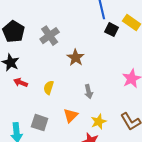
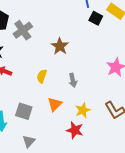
gray cross: (50, 36) -> (23, 30), moved
yellow semicircle: (49, 88) -> (42, 76), moved

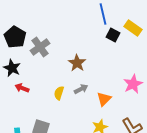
gray arrow: (73, 80) -> (81, 89), moved, turned -104
orange triangle: (55, 104) -> (104, 99), moved

